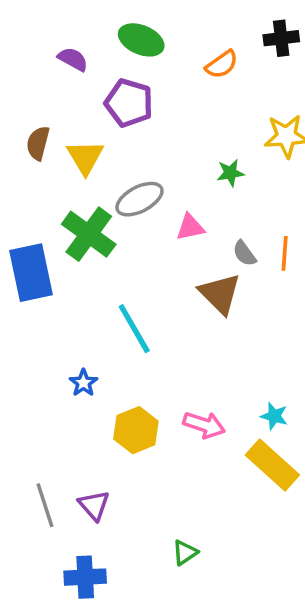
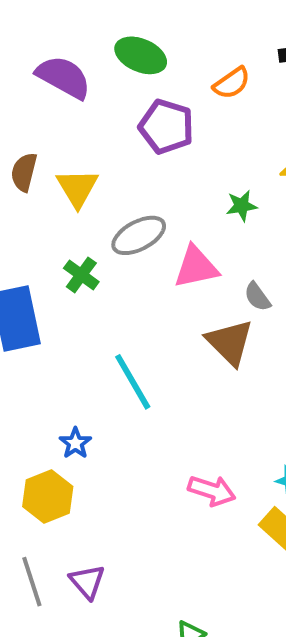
purple semicircle: (73, 59) -> (64, 77), size x1.6
purple pentagon: (129, 103) -> (166, 127), moved
pink triangle: (190, 227) -> (196, 267), size x1.4
green cross: (89, 234) -> (81, 275), size x0.6
yellow hexagon: (136, 430) -> (48, 497), moved

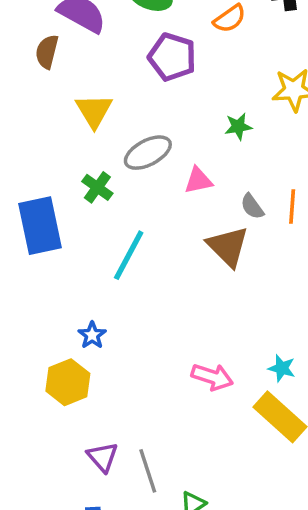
brown semicircle: (24, 172) -> (47, 52), moved
pink triangle: (196, 267) -> (198, 180), size x0.7
cyan line: (133, 382) -> (129, 255), moved, turned 58
gray line: (32, 582) -> (148, 471), moved

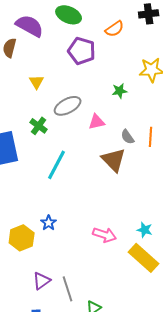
yellow triangle: (94, 111) -> (37, 82), size x0.7
blue star: (92, 335) -> (49, 223), moved
purple triangle: (103, 457) -> (42, 281), turned 36

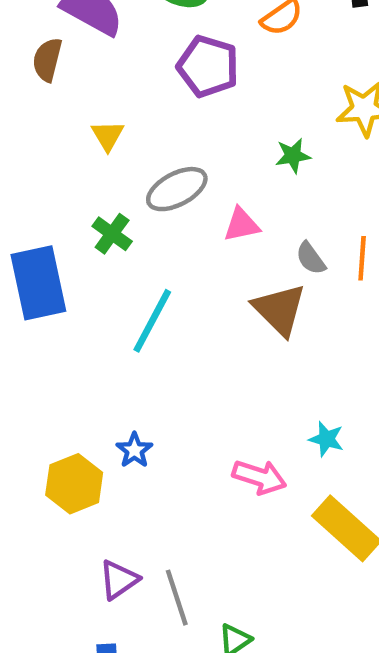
cyan star: (145, 230) -> (326, 439), moved

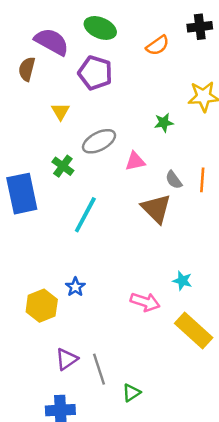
purple pentagon: (208, 66) -> (95, 73), moved

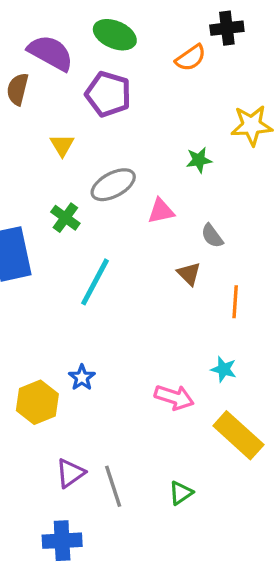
black cross: (200, 27) -> (227, 28), moved
orange line: (202, 180) -> (235, 302), moved
brown triangle: (156, 208) -> (189, 274), size x0.6
green triangle: (131, 393) -> (181, 493), moved

